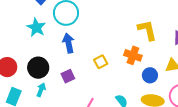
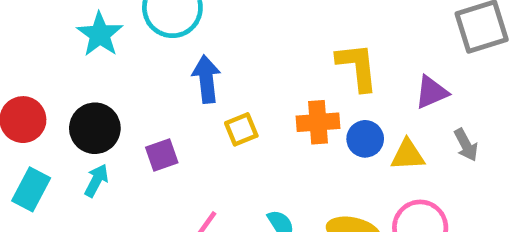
blue arrow: (68, 43) -> (206, 79), moved
orange cross: (133, 55) -> (318, 122), turned -30
blue circle: (150, 75) -> (365, 139), moved

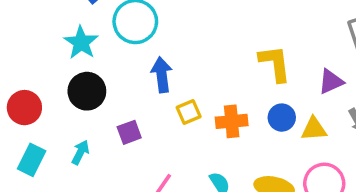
orange cross: (318, 122) -> (232, 121), moved
black circle: (95, 128) -> (87, 91), moved

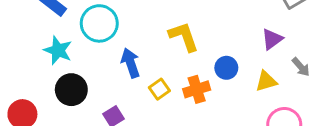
yellow L-shape: (275, 63) -> (184, 37), moved
blue circle: (282, 118) -> (226, 68), moved

